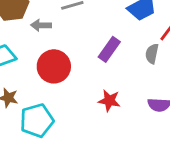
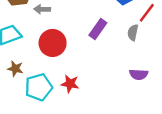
red star: (109, 101) -> (70, 84), moved

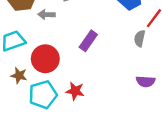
purple rectangle: (98, 29) -> (88, 41), moved
red circle: (53, 43) -> (45, 59), moved

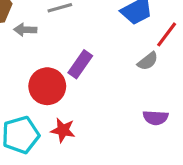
gray semicircle: (140, 38) -> (148, 61), turned -140
red circle: (45, 59) -> (47, 86), moved

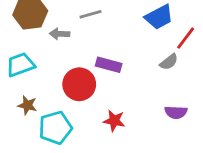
purple rectangle: (80, 64) -> (109, 65), turned 70
red star: (63, 130) -> (114, 121), moved

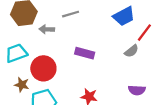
red circle: (79, 84) -> (43, 68), moved

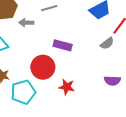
red circle: (43, 68) -> (43, 67), moved

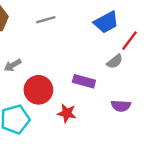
gray arrow: (26, 23) -> (13, 65), moved, turned -32
purple rectangle: (63, 45) -> (84, 81), moved

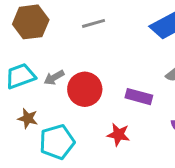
red circle: (38, 90) -> (85, 89), moved

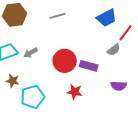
red circle: (85, 89) -> (65, 61), moved

